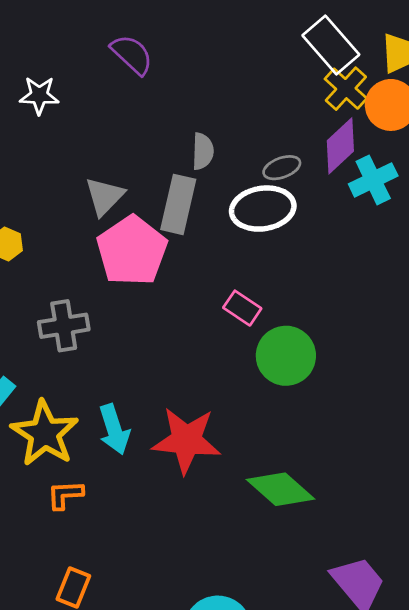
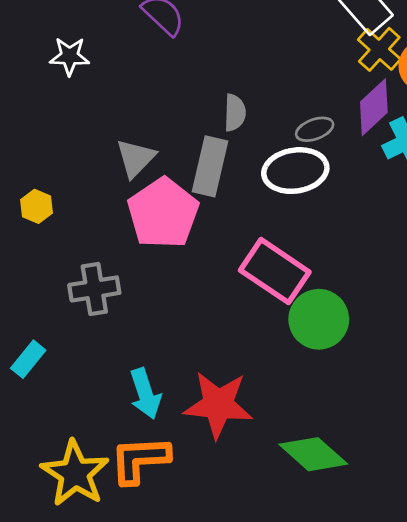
pink rectangle: (242, 308) -> (275, 271), size x1.8
yellow star: (45, 433) -> (75, 473), moved
orange L-shape: (65, 495) -> (140, 460), moved, size x1.6

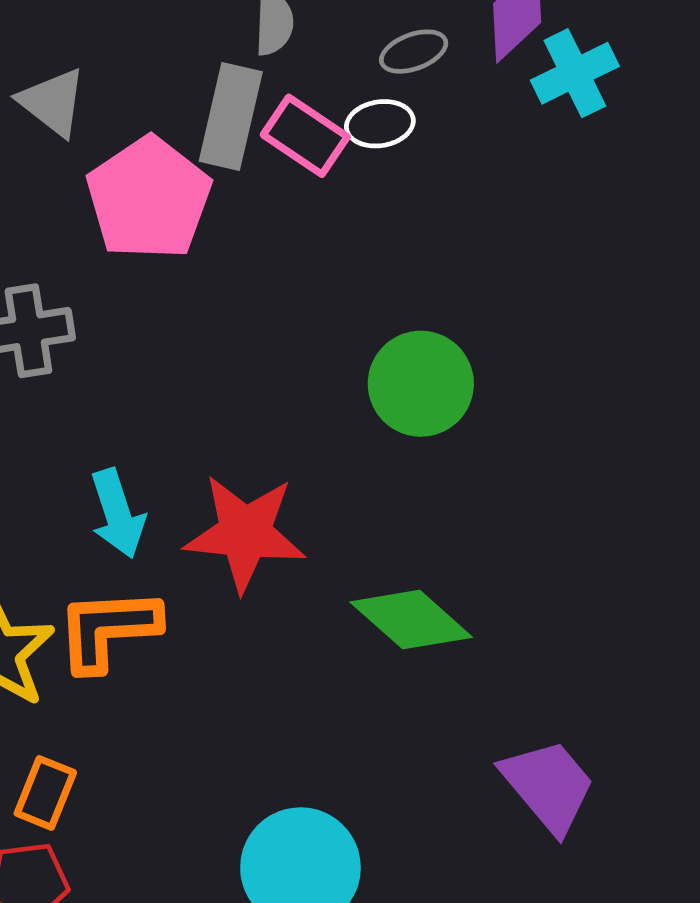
gray triangle: (136, 158) -> (53, 102), moved, turned -36
white ellipse: (295, 171) -> (380, 124), size x0.6
pink rectangle: (275, 271) -> (305, 136), moved, size x0.7

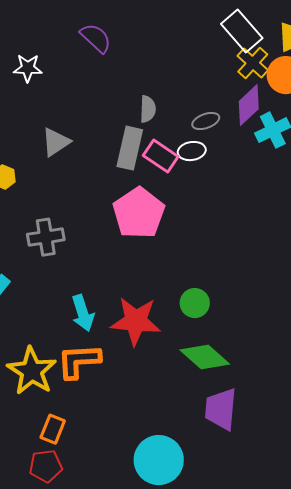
gray triangle: (53, 102) -> (56, 142), turned 48
pink pentagon: (149, 198) -> (139, 213), moved
green circle: (421, 384) -> (195, 303), moved, size x0.7
purple trapezoid: (548, 786) -> (221, 409), moved, turned -135

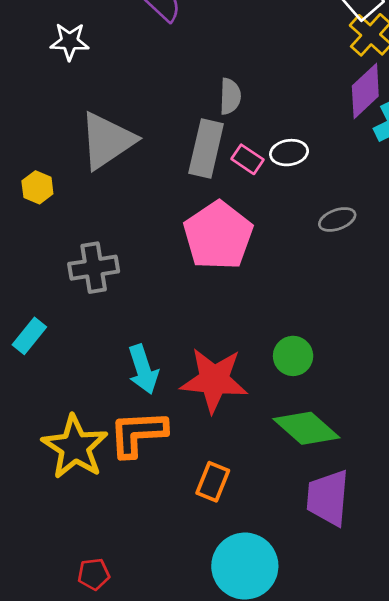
gray ellipse: (206, 121) -> (337, 219), moved
gray triangle: (56, 142) -> (107, 141), size x1.5
pink rectangle: (161, 156) -> (248, 159), size x0.7
orange rectangle: (53, 429) -> (213, 482), moved
red pentagon: (46, 466) -> (94, 574), size x0.7

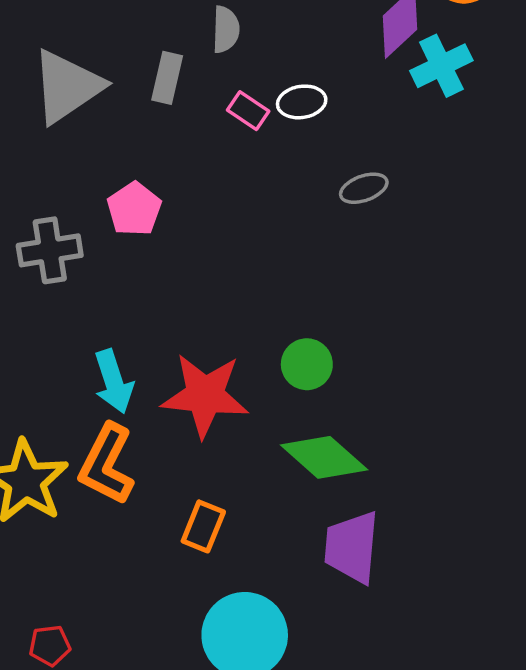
gray rectangle: (206, 149) -> (167, 78), moved, size x0.7
pink pentagon: (218, 236) -> (134, 209), moved, size x0.6
orange L-shape: (138, 434) -> (107, 464), turned -60

